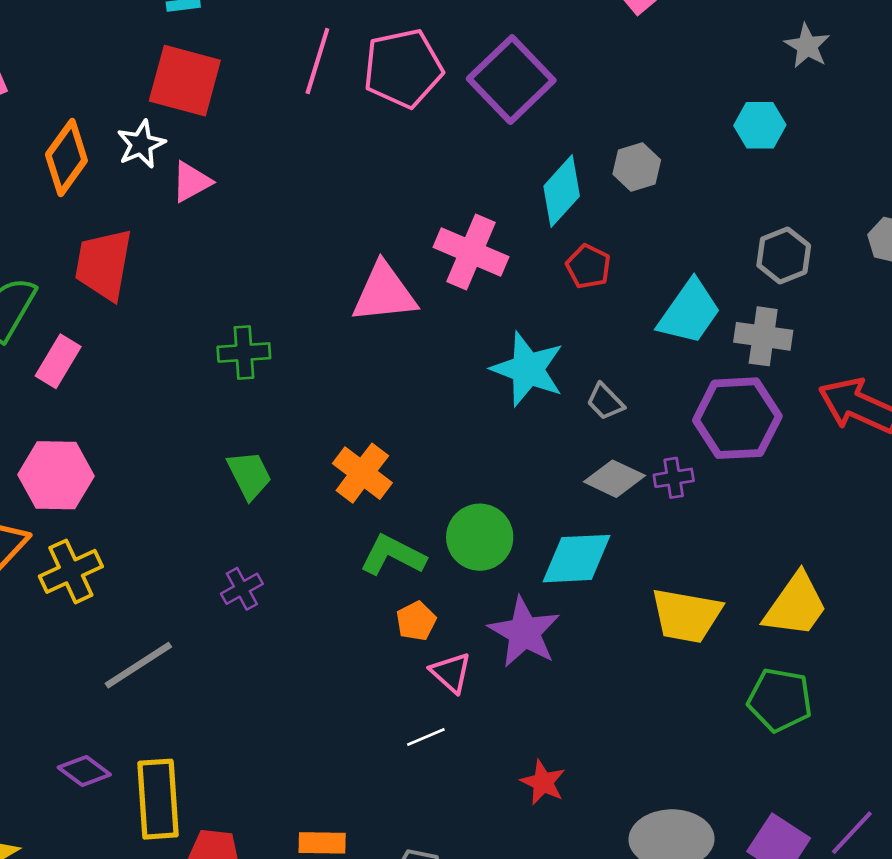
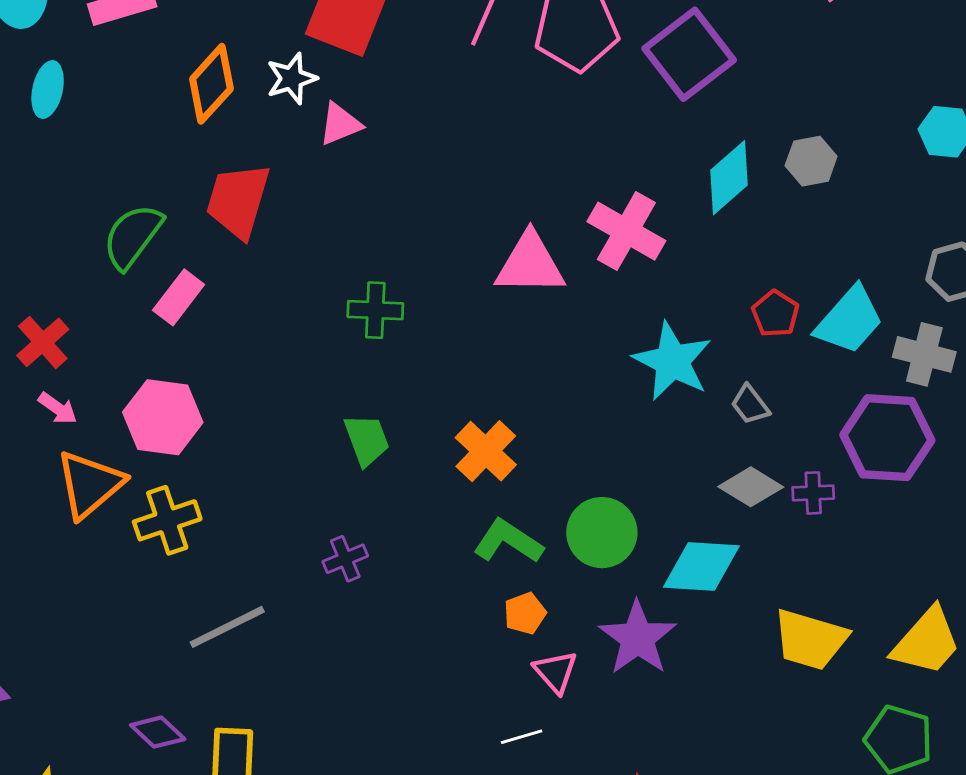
red pentagon: (588, 266) -> (775, 314), moved

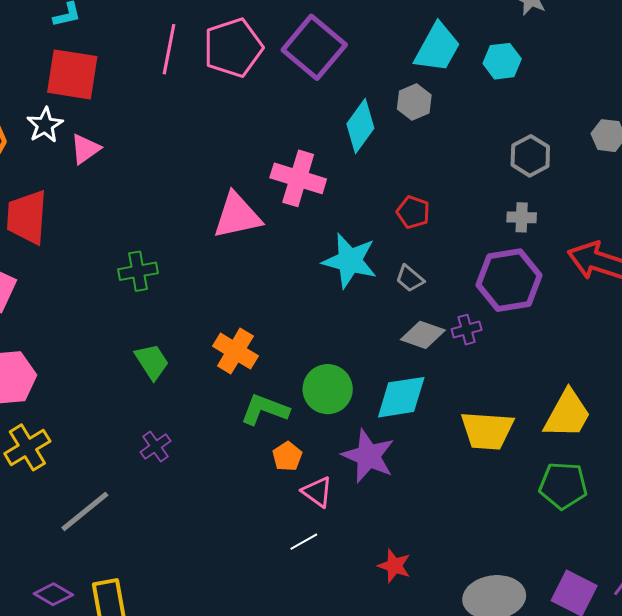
cyan trapezoid: (849, 320) -> (437, 48), moved
gray cross: (924, 354) -> (522, 217), size x0.7

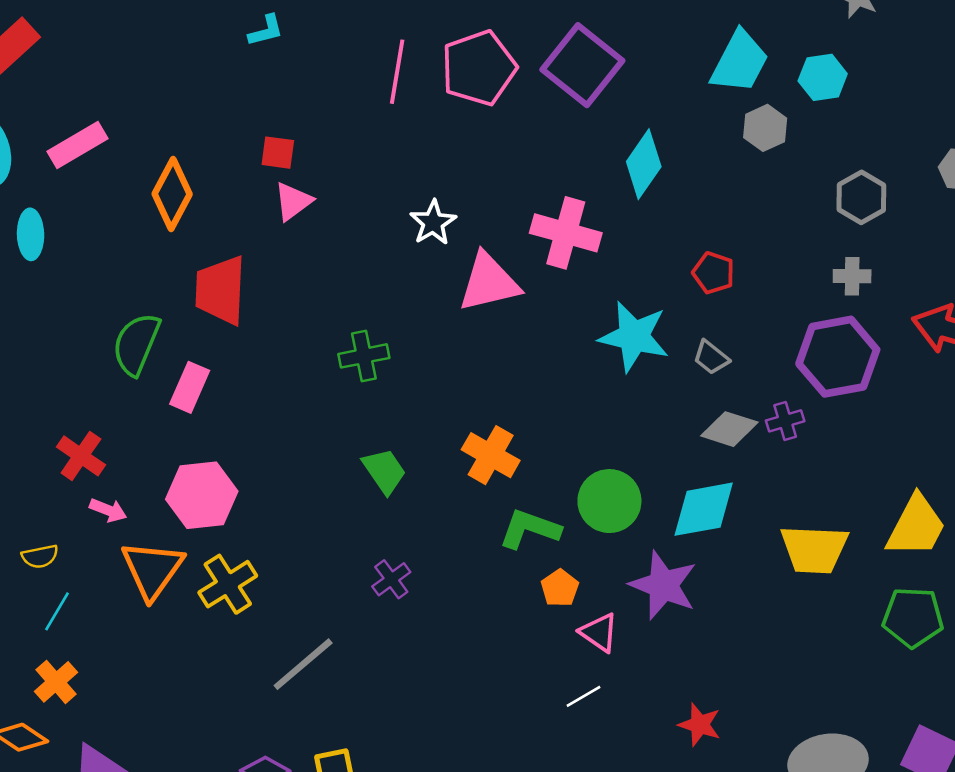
red square: (72, 74) -> (278, 153), moved, size x0.5
gray hexagon: (414, 102) -> (765, 128), moved
white star: (45, 125) -> (433, 223), moved

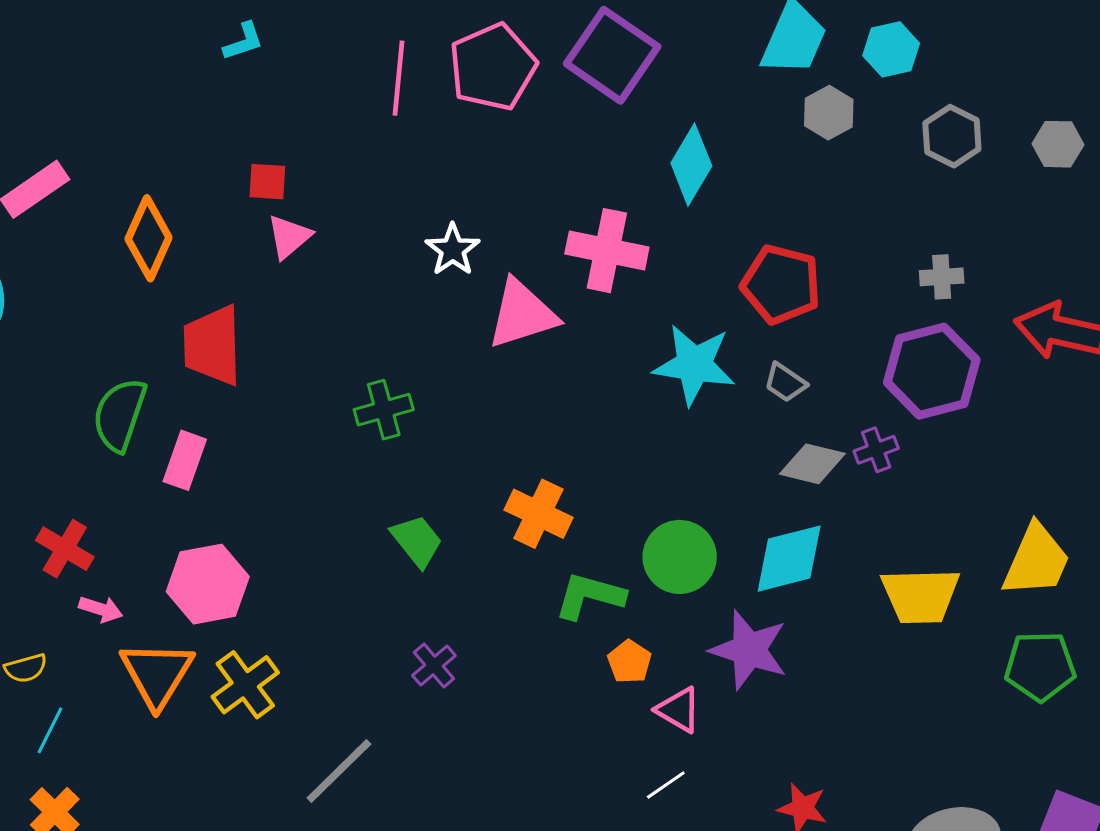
gray hexagon: (861, 197) -> (952, 136), moved
red pentagon: (714, 273) -> (781, 284), size x1.6

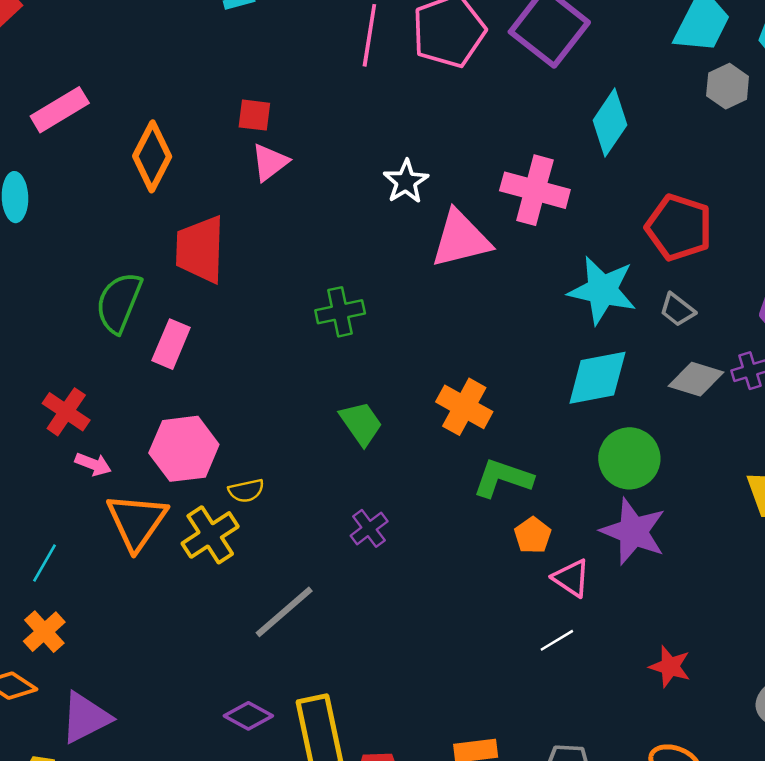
green circle: (680, 557) -> (629, 458), moved
cyan diamond: (789, 559) -> (597, 378), moved
yellow semicircle: (26, 668) -> (246, 491), moved

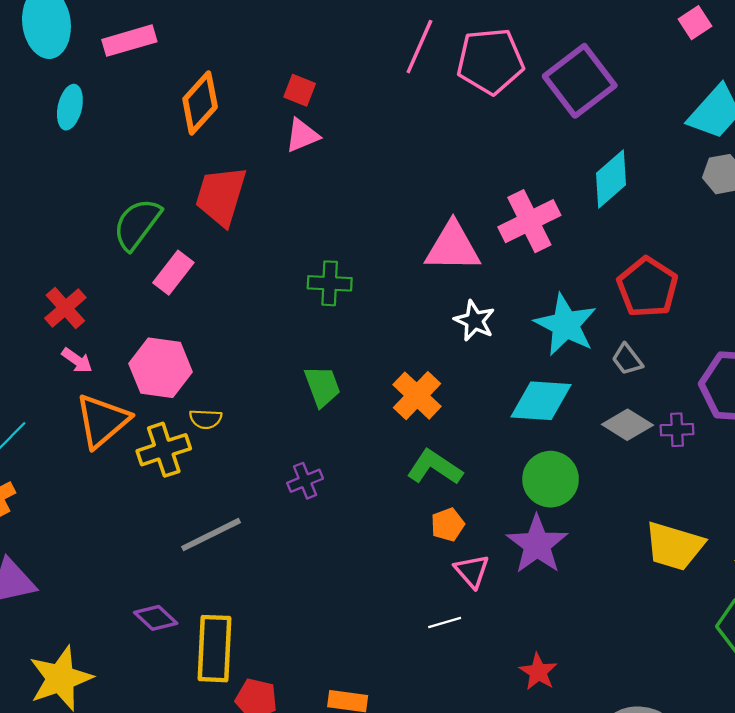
white star: (406, 182) -> (474, 321), moved, turned -30
pink cross: (535, 190) -> (529, 221), turned 34

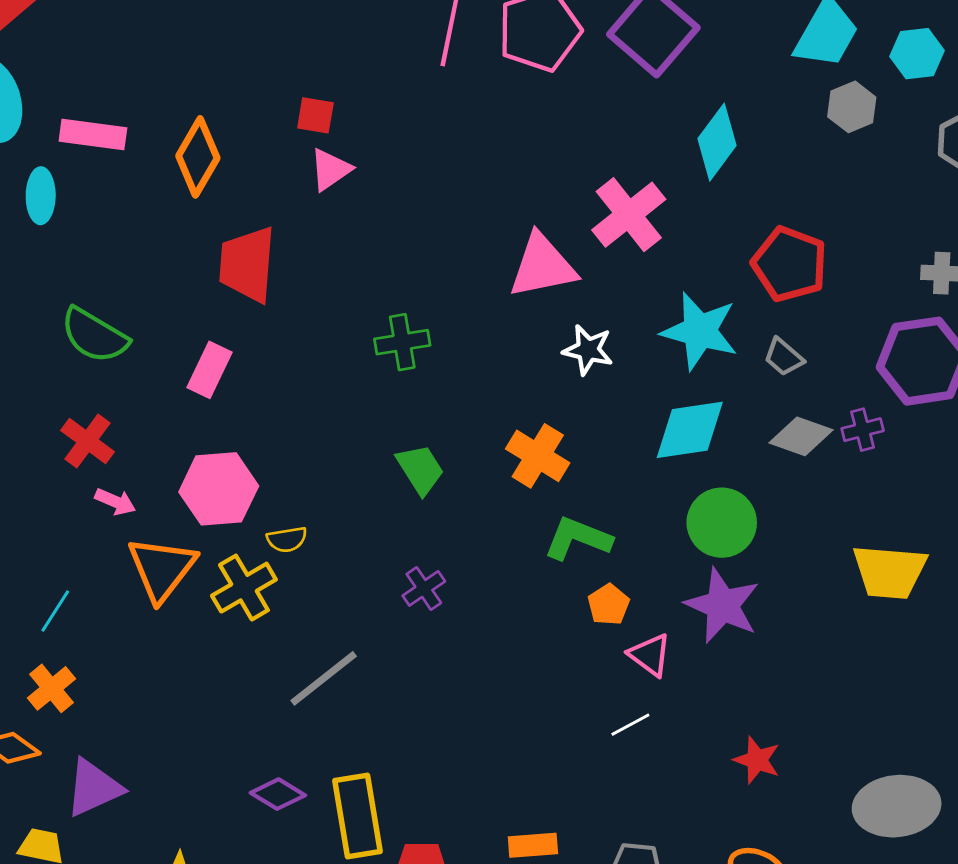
pink rectangle: (129, 41) -> (93, 135), moved, turned 36
green semicircle: (137, 224) -> (94, 335), moved, turned -84

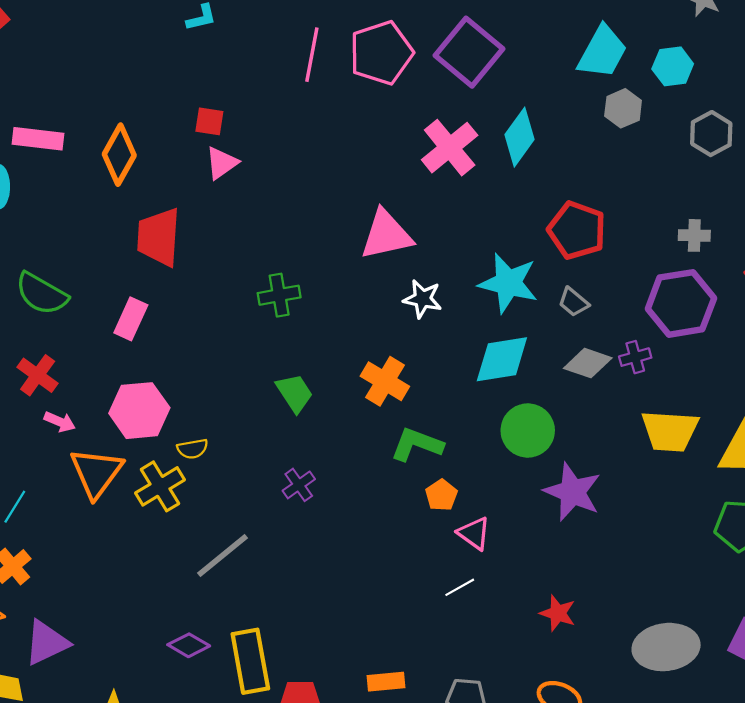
pink cross: (629, 215) -> (450, 148), moved
yellow trapezoid: (890, 572) -> (670, 431), moved
purple star: (722, 605) -> (572, 492), moved

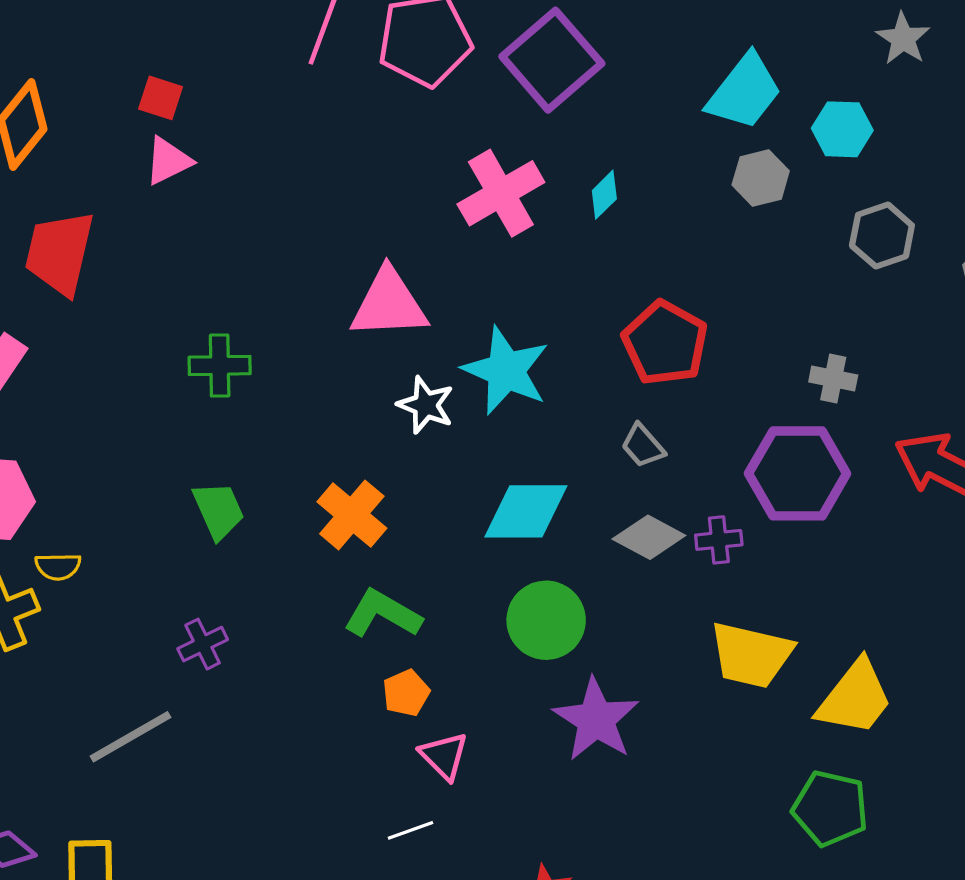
cyan diamond: (519, 137) -> (604, 195), size x0.6
cyan star: (508, 283) -> (506, 371), moved
gray line: (223, 555) -> (131, 737), moved

